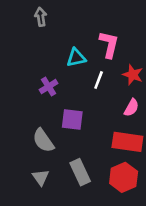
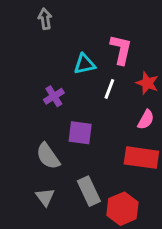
red hexagon: (124, 177) -> (122, 209), moved

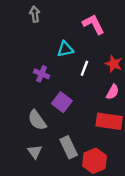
pink L-shape: (121, 50) -> (93, 24), moved, turned -40
purple cross: (54, 96) -> (42, 74), turned -35
purple square: (80, 133) -> (62, 102), turned 30

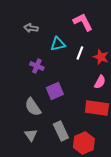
gray arrow: (35, 14) -> (31, 28), moved, turned -72
white line: (84, 68) -> (80, 53), moved
purple square: (62, 102) -> (55, 91), turned 30

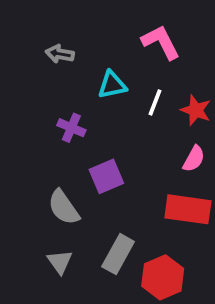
gray rectangle: (61, 131) -> (118, 254), turned 54

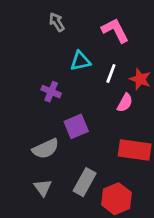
gray arrow: (60, 54) -> (57, 22), moved, turned 48
pink semicircle: (194, 159) -> (125, 103), moved
gray semicircle: (64, 207) -> (46, 149), turned -80

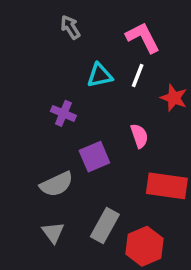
white line: (111, 74) -> (138, 75), moved
pink semicircle: (125, 103) -> (139, 136), moved, turned -48

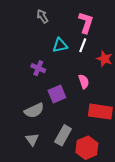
pink L-shape: (143, 38) -> (86, 23), turned 45

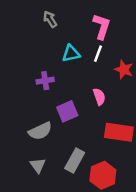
purple cross: (38, 68) -> (45, 81), turned -32

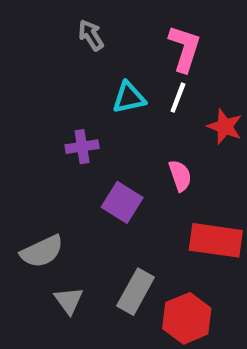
purple square: (67, 111) -> (122, 202), turned -35
gray semicircle: (40, 131) -> (42, 251), moved

